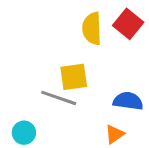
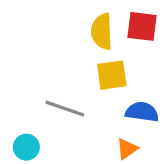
red square: (128, 24) -> (142, 26), turned -32
yellow square: (74, 77) -> (112, 75), moved

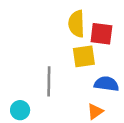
red square: (142, 26) -> (101, 34), moved
gray line: (65, 109) -> (49, 81), turned 72

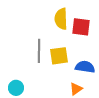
yellow square: (84, 56) -> (59, 56), moved
gray line: (49, 81) -> (39, 51), moved

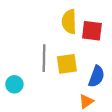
blue semicircle: (85, 67) -> (96, 76), turned 102
cyan circle: (16, 88) -> (14, 84), moved

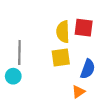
yellow semicircle: (69, 22) -> (63, 32), moved
gray line: (44, 58) -> (19, 52), moved

